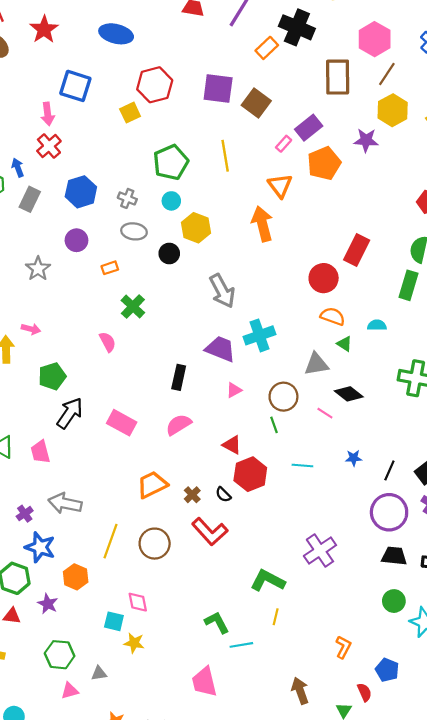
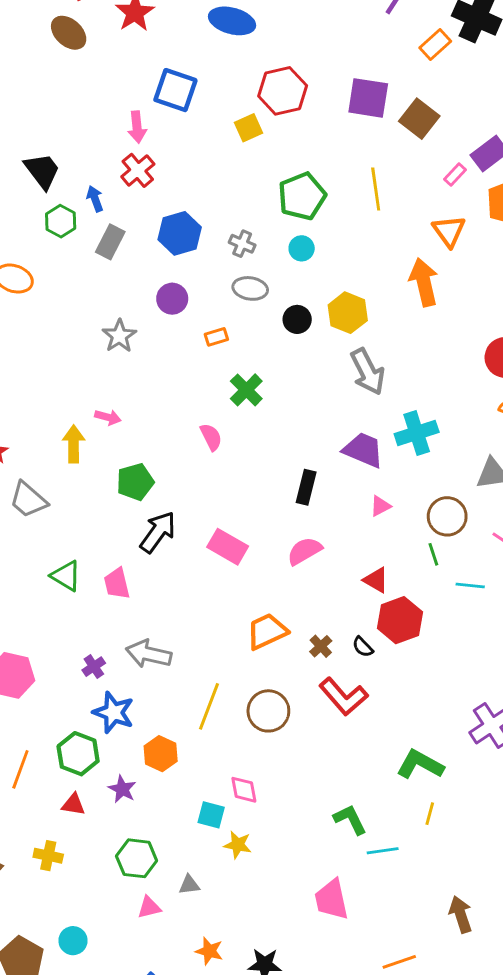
yellow hexagon: (196, 228) -> (348, 313), moved
cyan line: (302, 466) -> (470, 585), moved

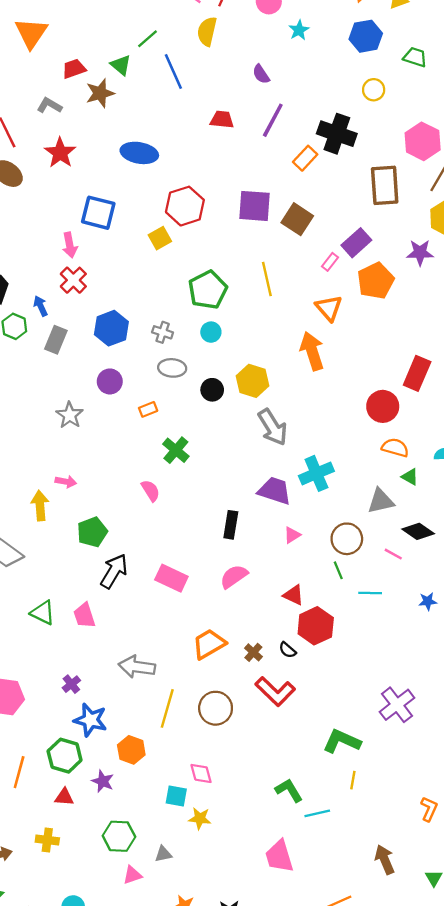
gray arrow: (149, 654) -> (137, 667), moved

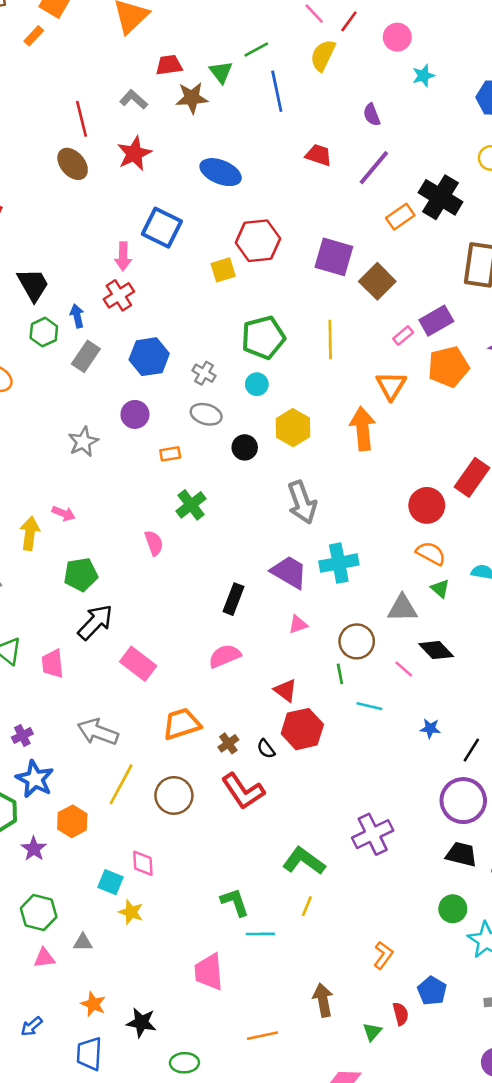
yellow hexagon: (253, 381) -> (293, 428), moved
pink rectangle: (171, 578) -> (138, 664), moved

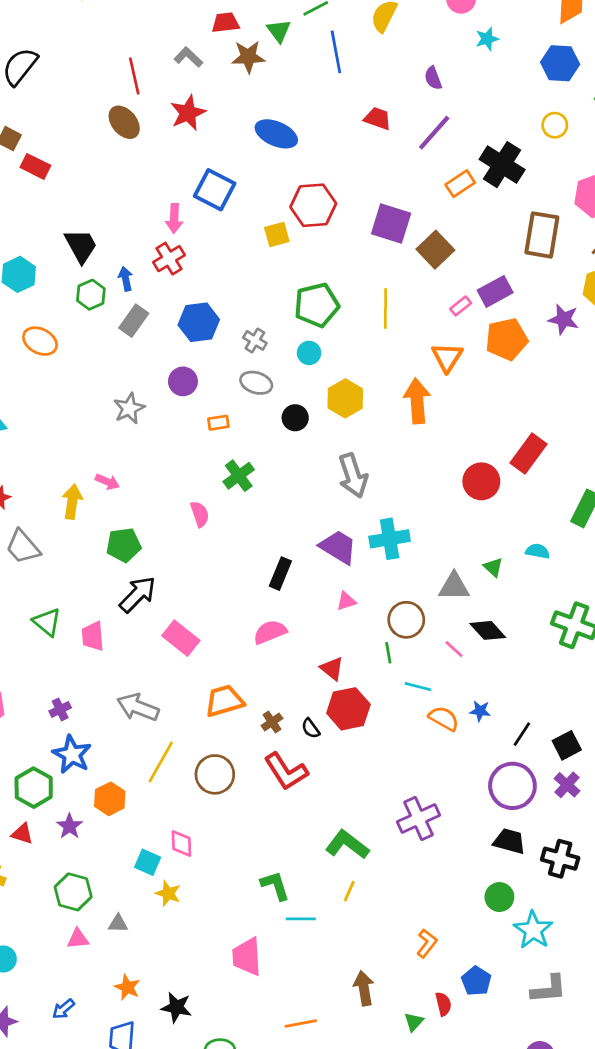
orange semicircle: (431, 553) -> (444, 718), moved

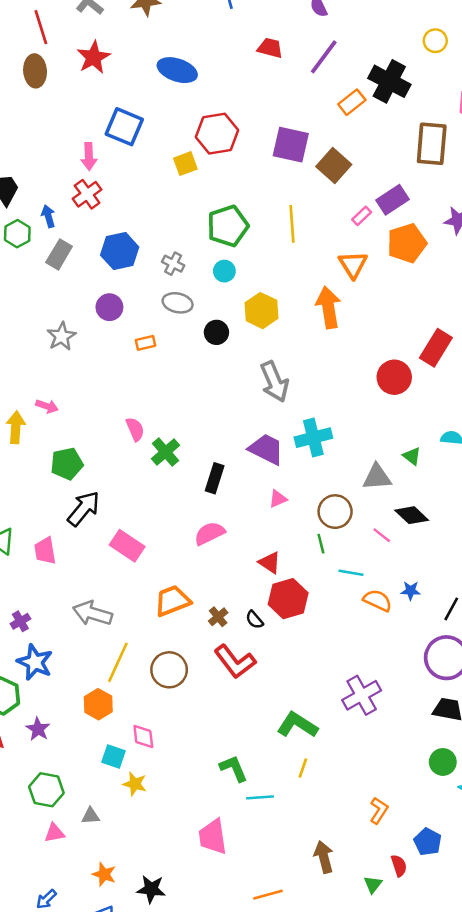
brown ellipse: (124, 122) -> (35, 71), turned 40
green cross: (239, 476) -> (166, 452), moved
orange hexagon: (110, 799) -> (98, 704), moved

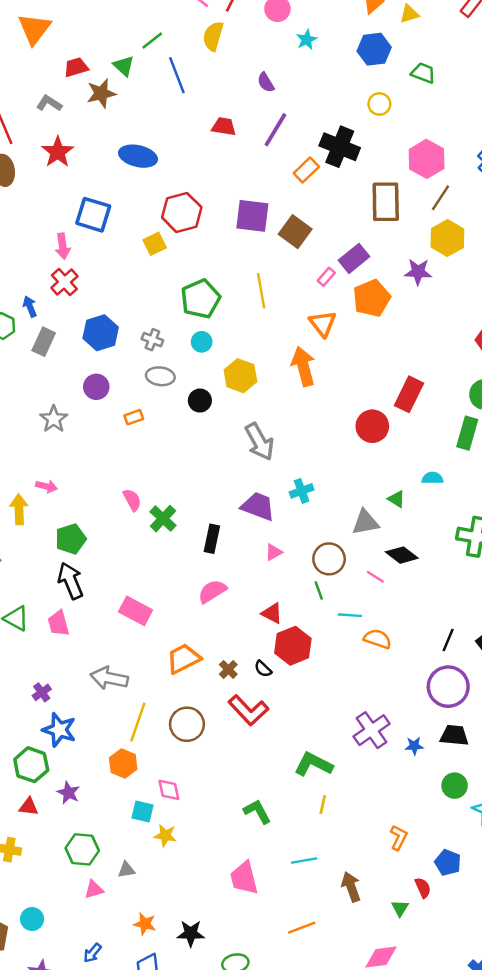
cyan cross: (313, 438) -> (302, 491), size x0.7
black arrow: (84, 509) -> (71, 581), moved, turned -57
blue star: (411, 591) -> (414, 746), moved
cyan line: (260, 797) -> (304, 860), moved

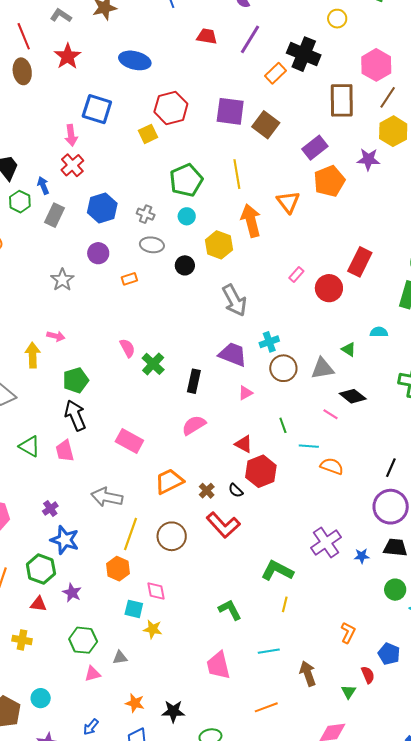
pink rectangle: (326, 277) -> (296, 275), moved
orange arrow: (303, 366) -> (251, 221), moved
brown circle: (329, 559) -> (283, 368), moved

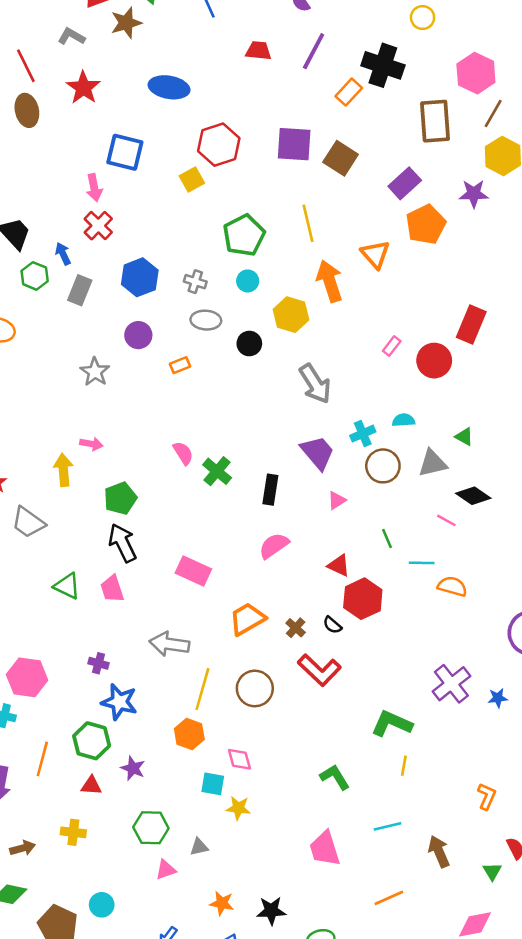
cyan semicircle: (379, 332) -> (404, 420), moved
purple trapezoid: (233, 354) -> (317, 453), turned 32
purple cross: (50, 509) -> (98, 663), turned -35

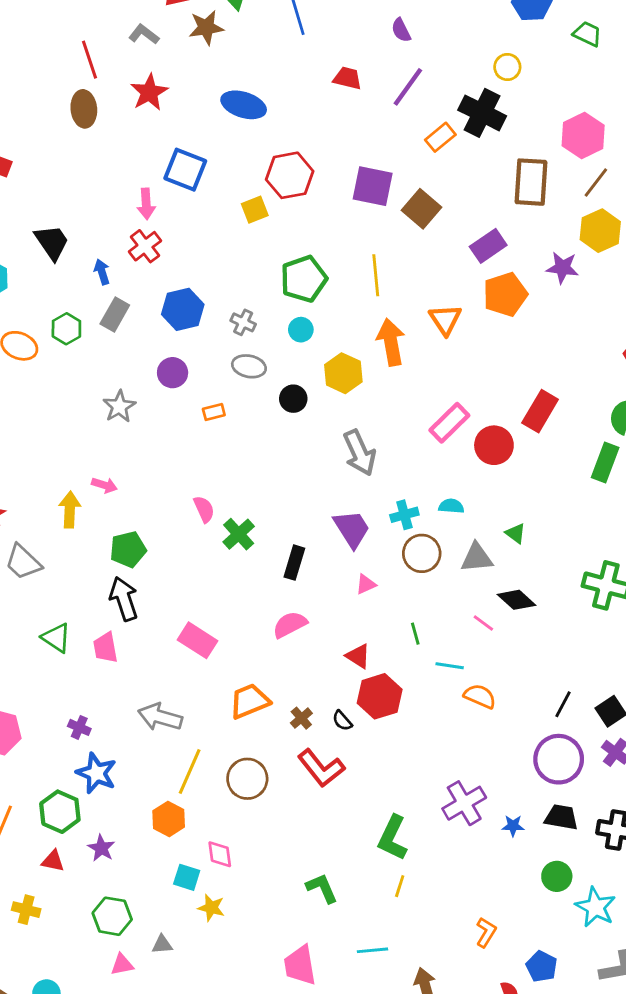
yellow circle: (423, 18) -> (507, 67), moved
green hexagon: (35, 276) -> (66, 329), moved
pink rectangle: (392, 346) -> (449, 423), size x1.8
green L-shape: (392, 724) -> (393, 838), turned -96

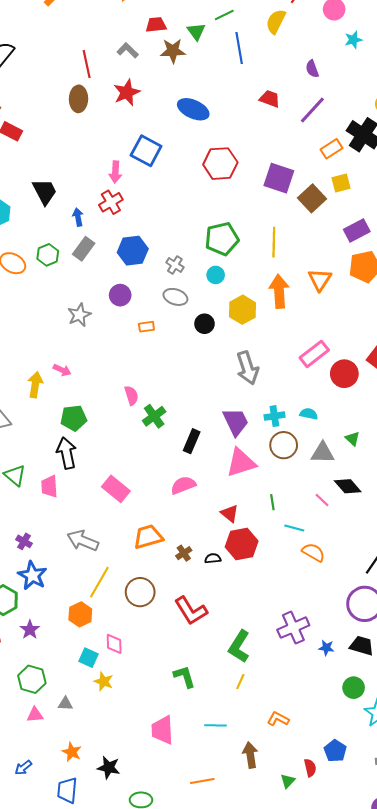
yellow square: (255, 210) -> (341, 183), moved
pink triangle: (366, 584) -> (241, 463), size x2.0
black semicircle: (342, 721) -> (213, 558), turned 119
red L-shape: (321, 768) -> (191, 611), moved
orange L-shape: (486, 932) -> (278, 719), moved, turned -100

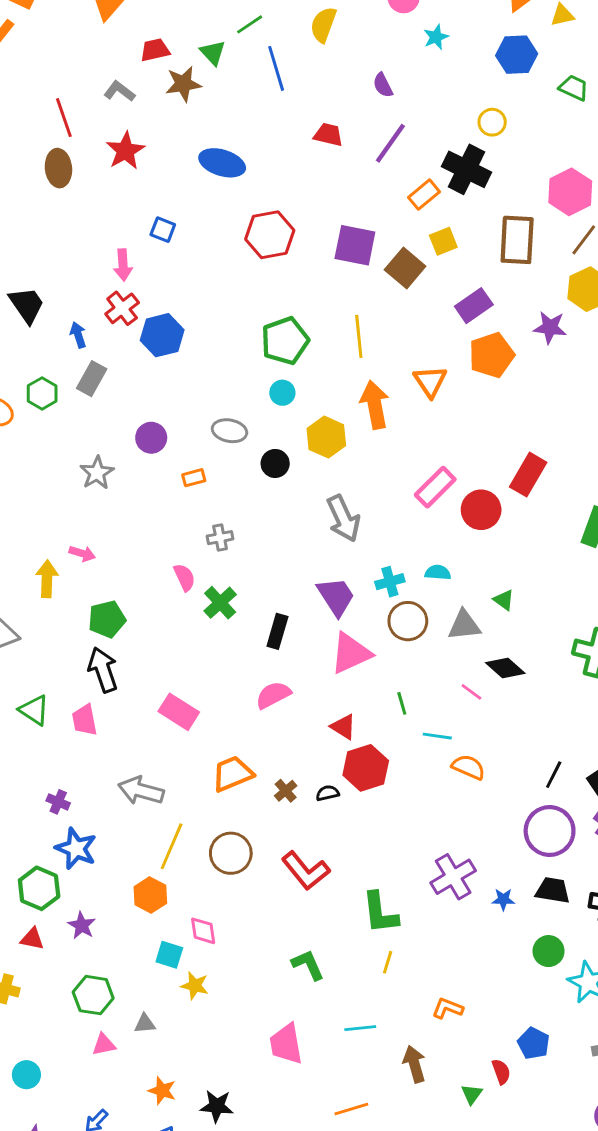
blue square: (146, 151) -> (163, 230), size x0.6
blue hexagon: (133, 251) -> (162, 335), moved
gray cross: (175, 265) -> (220, 538), moved, turned -36
green L-shape: (239, 646) -> (380, 913), turned -32

